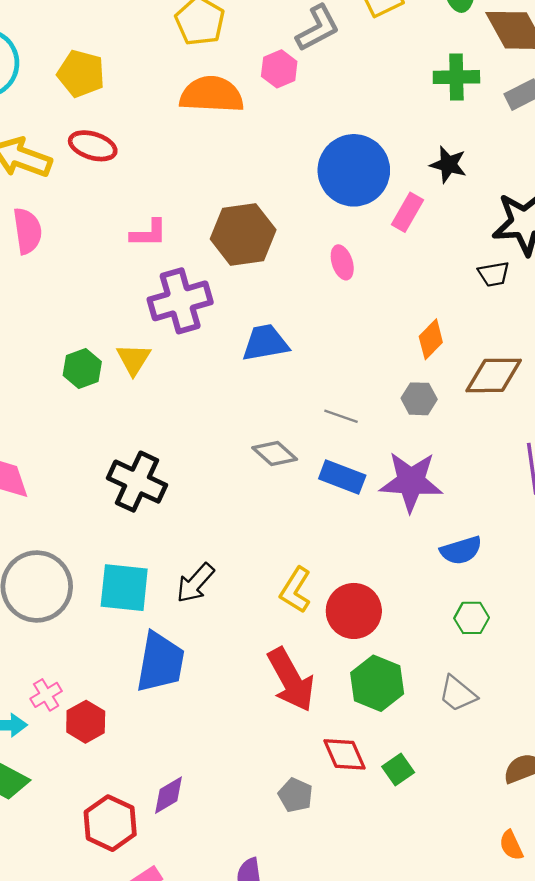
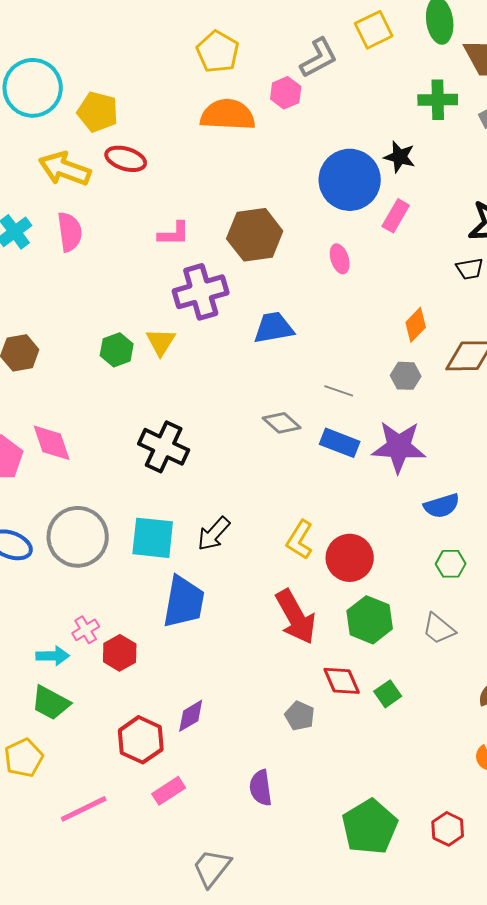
yellow pentagon: (81, 74) -> (98, 112), moved
black star: (448, 164) -> (400, 157), moved

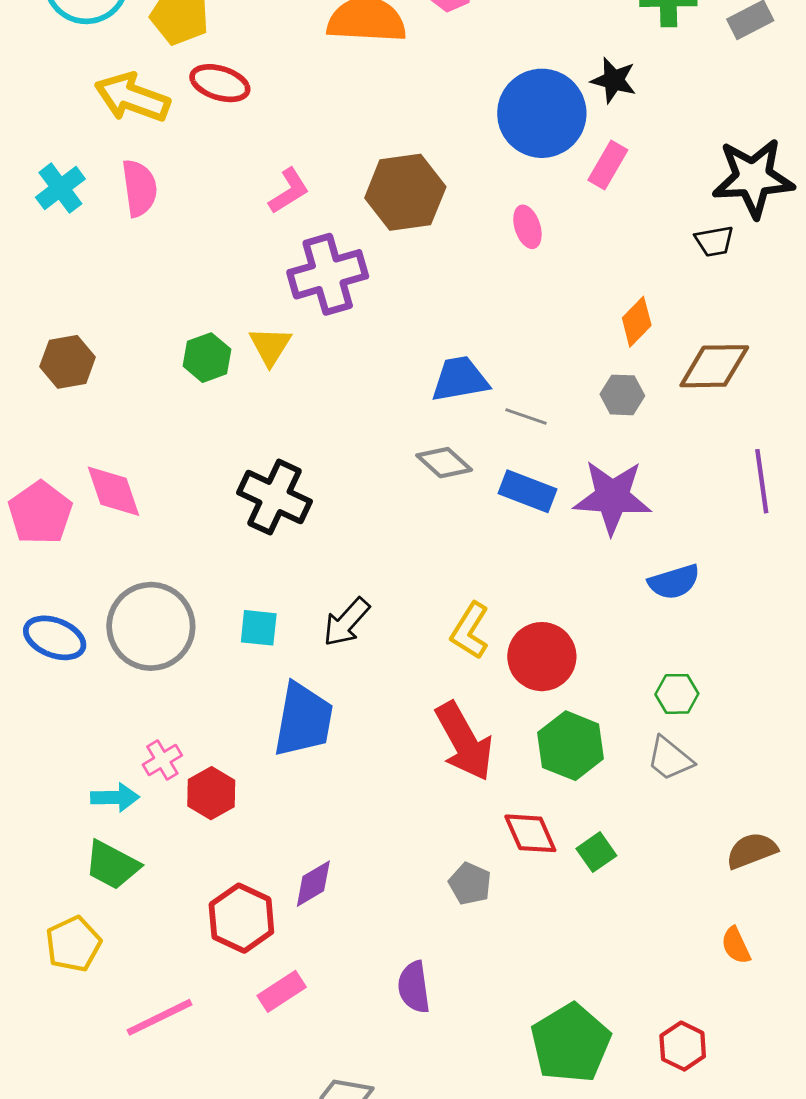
pink L-shape: (174, 234) -> (289, 191), turned -32
blue trapezoid: (274, 328) -> (460, 379), moved
cyan square: (153, 538) -> (259, 628), size x0.6
green hexagon: (451, 564) -> (677, 694), moved

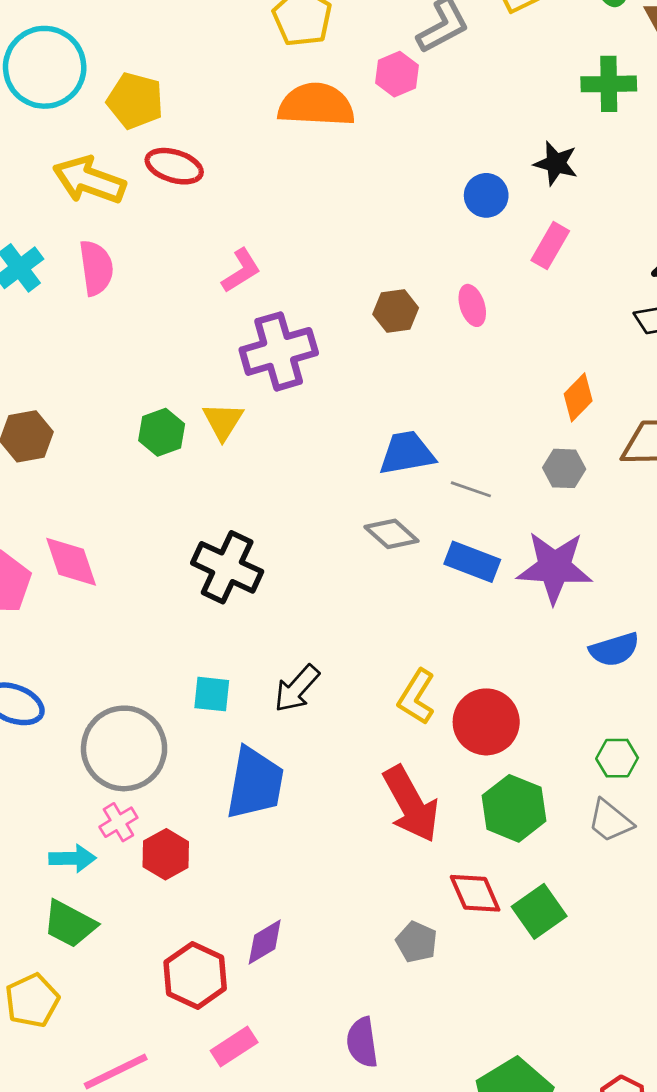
blue circle: (542, 113) -> (486, 195), size x0.5
brown hexagon: (405, 192) -> (396, 311), moved, size x0.6
gray circle: (151, 626) -> (124, 748), moved
green square: (596, 852) -> (539, 911), size x1.4

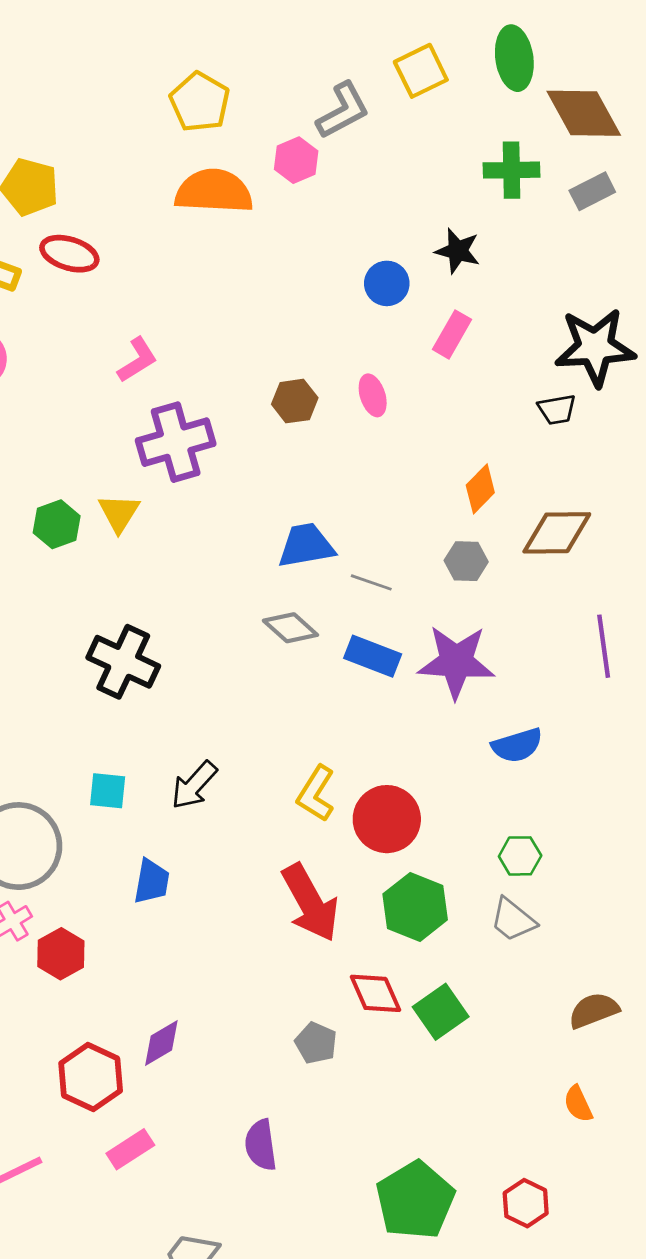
blue trapezoid: (255, 783) -> (152, 881), size x0.6

